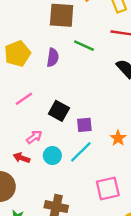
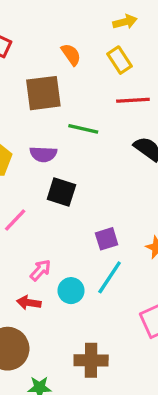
purple semicircle: (53, 57) -> (43, 154), turned 96
black square: (59, 111) -> (61, 192), moved

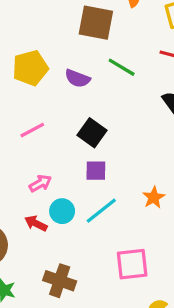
black square: (61, 192) -> (92, 133), moved
purple square: (107, 239) -> (96, 171), moved
red arrow: (29, 303) -> (36, 223), moved

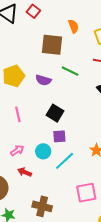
pink line: (32, 130) -> (18, 114), turned -70
pink arrow: (40, 183) -> (17, 150), moved
cyan circle: (62, 211) -> (43, 151), moved

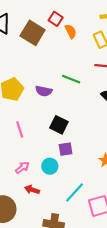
red square: (33, 11) -> (56, 19), moved
brown square: (52, 45) -> (33, 33), moved, turned 30
cyan line: (65, 161) -> (74, 192), moved

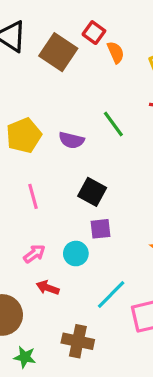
green line: (71, 79) -> (113, 124), turned 30

